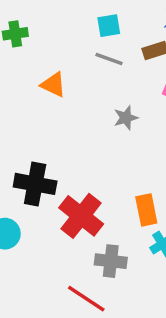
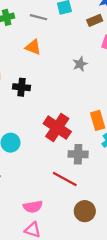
gray line: (109, 59) -> (38, 17), moved
black cross: (35, 184) -> (21, 87), moved, size x0.7

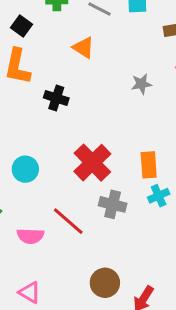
red line: (65, 179) -> (68, 221), moved
pink semicircle: (33, 207) -> (30, 236), moved

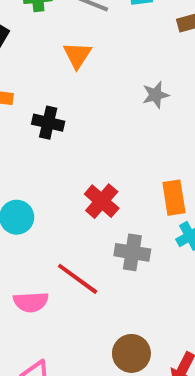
orange triangle: (84, 48) -> (77, 55), turned 35
red cross: (92, 163) -> (102, 201), size x0.7

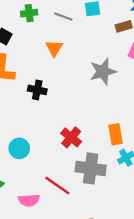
gray star: (156, 95) -> (103, 72), size x1.6
gray cross: (132, 252) -> (91, 168), size x1.4

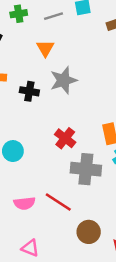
gray line: (63, 17) -> (54, 16), turned -36
gray star: (103, 72) -> (63, 80), moved
red line: (57, 185) -> (58, 202), moved

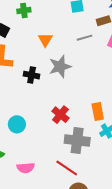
gray line: (54, 16) -> (85, 38), moved
red line: (58, 202) -> (67, 168), moved

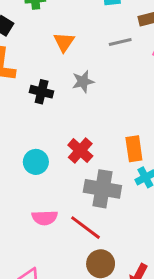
gray star: (60, 66) -> (83, 82), size x0.7
cyan circle: (17, 124) -> (36, 162), moved
pink semicircle: (26, 168) -> (45, 218), moved

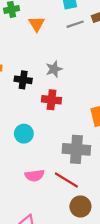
orange triangle: (64, 42) -> (37, 24), moved
gray line: (120, 42) -> (75, 24), moved
red cross: (80, 151) -> (52, 100), moved, turned -30

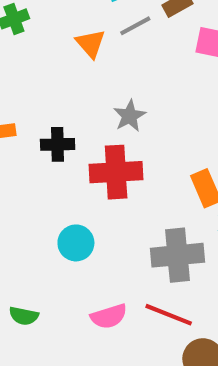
orange triangle: (37, 24) -> (91, 44), moved
gray star: (54, 69) -> (130, 116), moved
red cross: (52, 100) -> (116, 172), size x1.4

